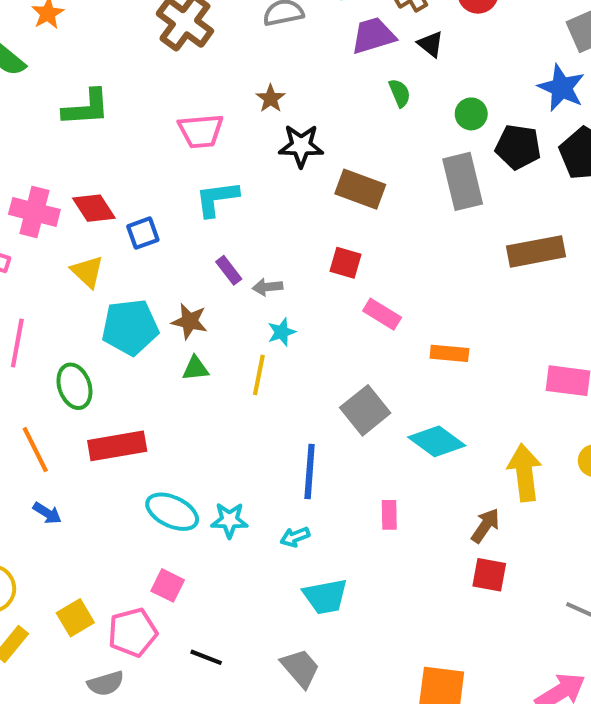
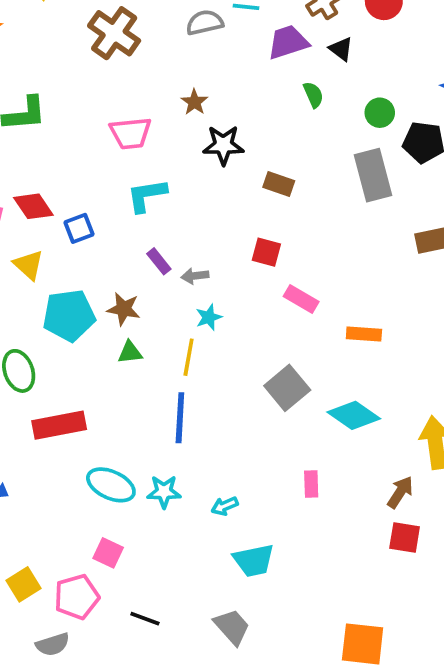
brown rectangle: (360, 189) -> (279, 184), size x0.7
blue line: (310, 471) -> (180, 418), moved

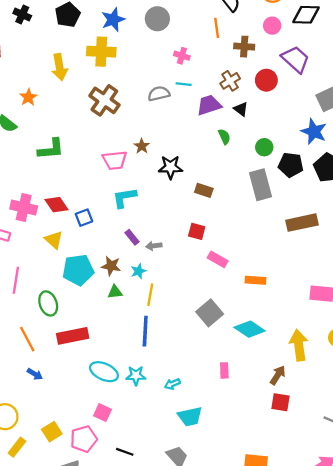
brown star: (194, 102) -> (142, 146), moved
cyan star: (209, 317) -> (138, 271), moved

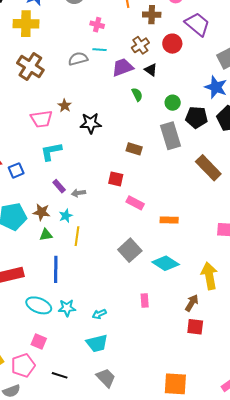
brown rectangle: (204, 190) -> (134, 149), moved
brown rectangle: (302, 223) -> (208, 168), turned 60
blue line: (145, 331) -> (56, 269), moved
cyan trapezoid: (190, 417) -> (97, 343), moved

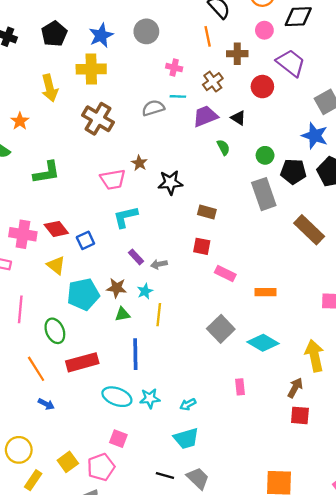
brown cross: (140, 45) -> (213, 82), moved
brown rectangle: (134, 149) -> (207, 212), moved
black line: (60, 375) -> (165, 475), moved

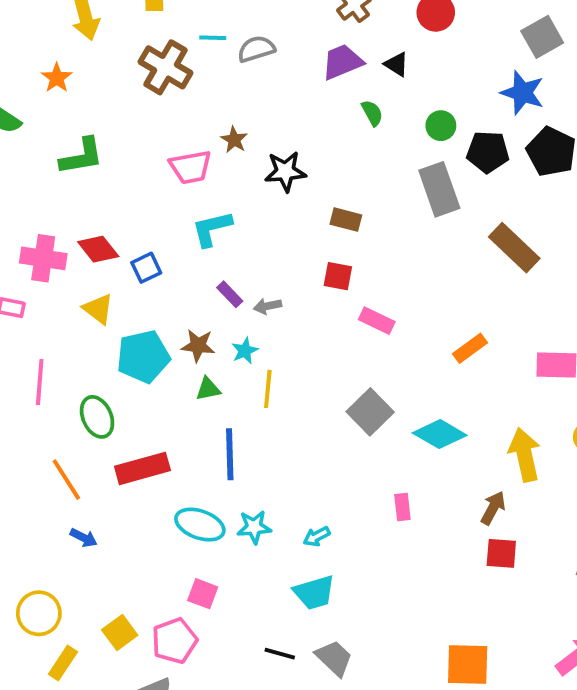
cyan line: (178, 96) -> (213, 38), moved
orange star: (20, 121) -> (57, 78), moved
orange rectangle: (266, 292) -> (470, 348), moved, turned -36

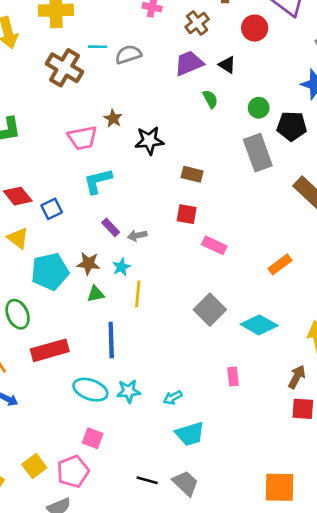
cyan trapezoid: (314, 593) -> (190, 434), moved

